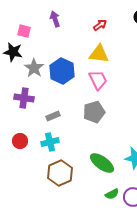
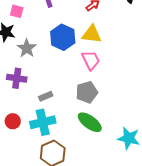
blue hexagon: (62, 71) -> (63, 37), moved
cyan cross: (50, 142) -> (43, 122), size x1.4
green ellipse: (102, 163) -> (90, 122), moved

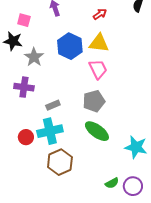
red circle: (13, 121) -> (26, 137), moved

